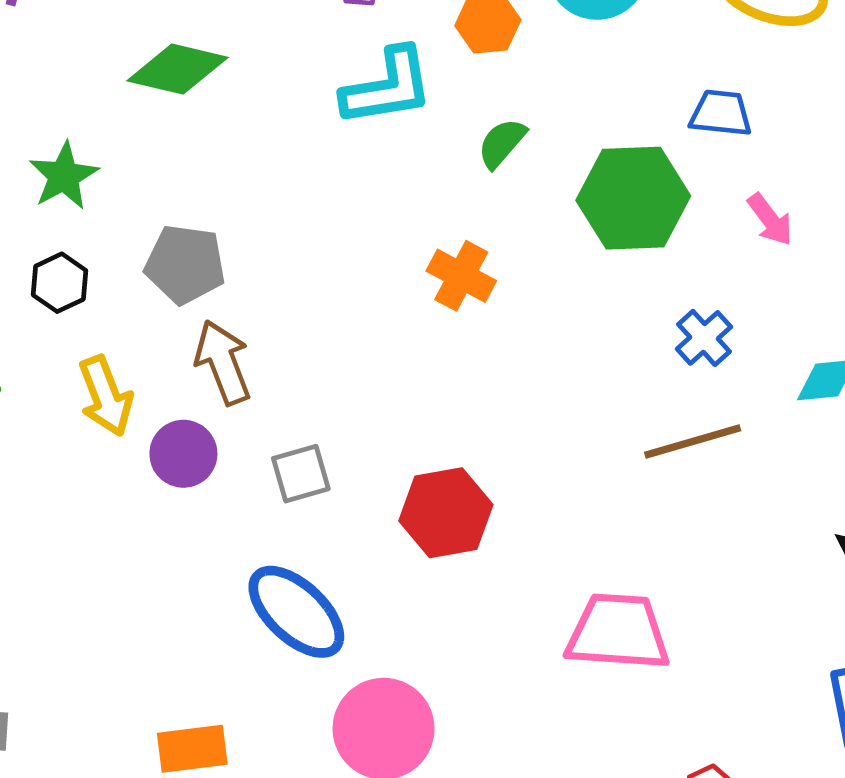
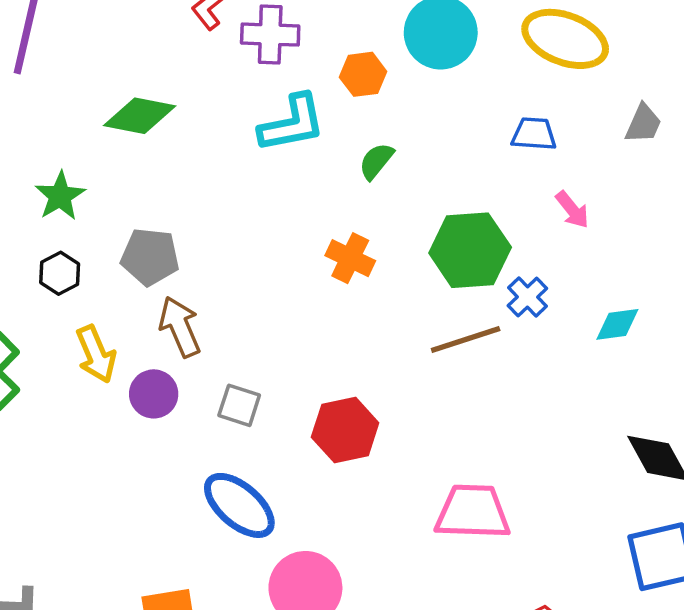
green hexagon: (633, 198) -> (470, 250), moved
brown line: (693, 442) -> (466, 340), moved
gray square: (301, 474) -> (239, 405), turned 36

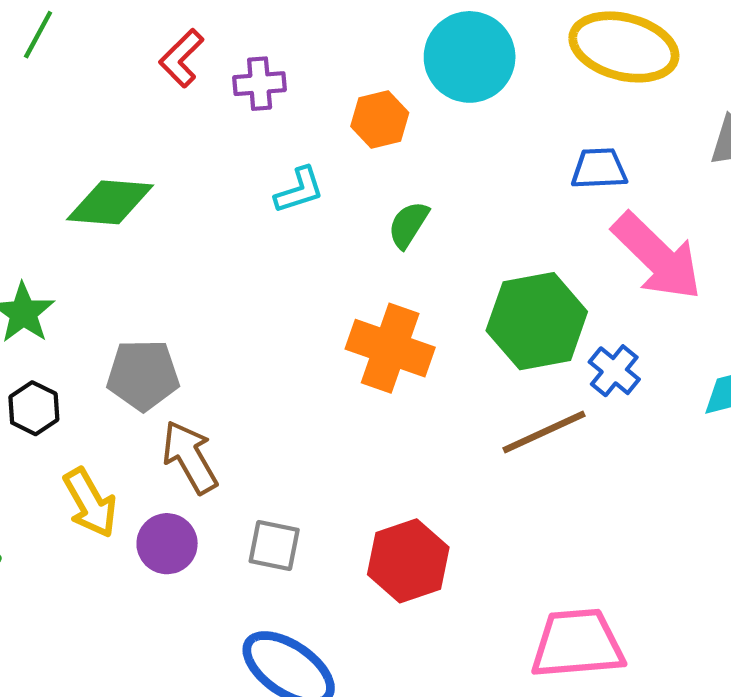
purple cross: (270, 35) -> (260, 84), size x0.7
cyan L-shape: (292, 123) -> (299, 190), size x0.6
pink arrow: (572, 210) -> (657, 257), size x2.0
orange cross: (350, 258) -> (390, 348), size x1.4

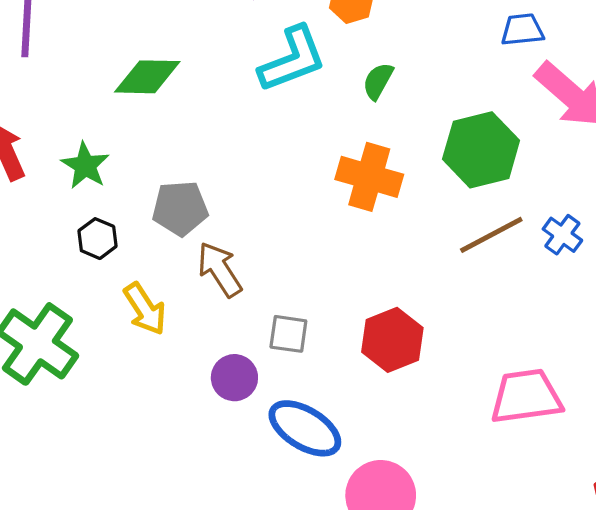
cyan L-shape: (299, 190) -> (292, 59), size x1.8
blue cross: (614, 371) -> (562, 235), moved
purple circle: (167, 544) -> (234, 378), moved

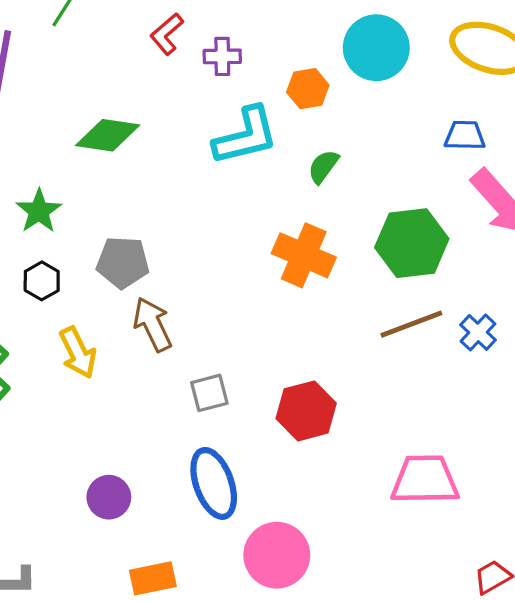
gray square: (288, 334) -> (209, 393), turned -30
purple circle: (234, 378) -> (109, 497), moved
blue ellipse: (305, 428) -> (214, 483), turned 32

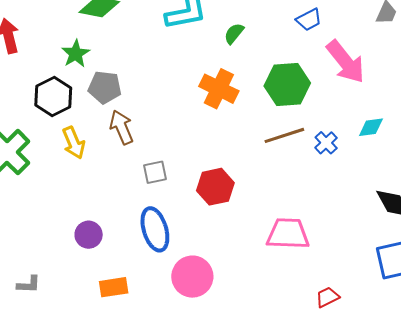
blue trapezoid: (465, 135) -> (309, 20), moved, turned 148
green star: (39, 211) -> (76, 54), moved
black hexagon: (42, 281) -> (53, 96), size x1.6

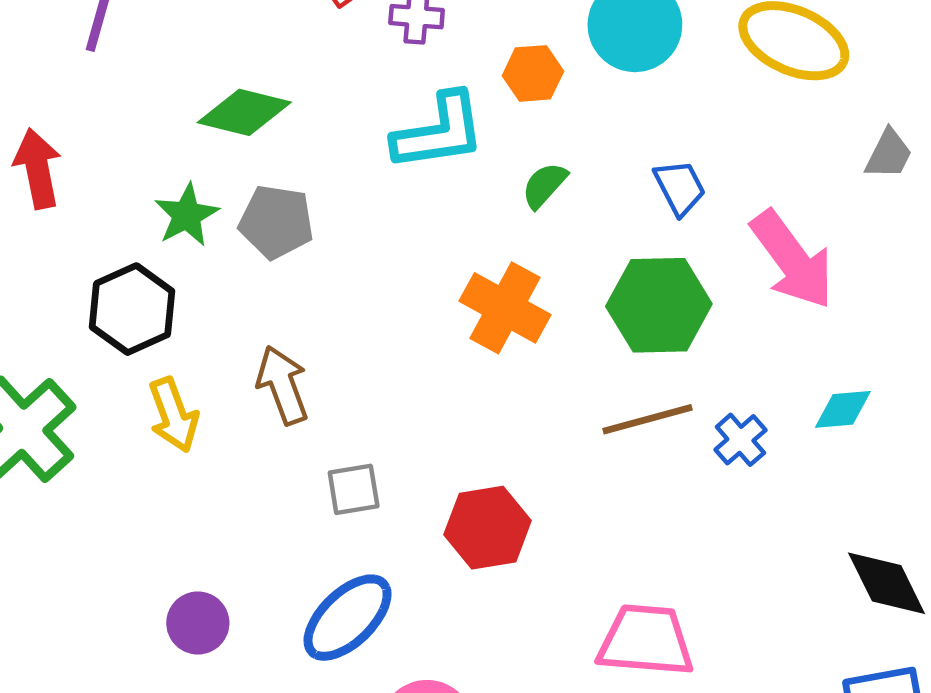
blue trapezoid: (309, 20) -> (680, 187), moved, turned -92
gray pentagon: (105, 87) -> (276, 222), moved
blue ellipse: (155, 229) -> (348, 618), turned 60

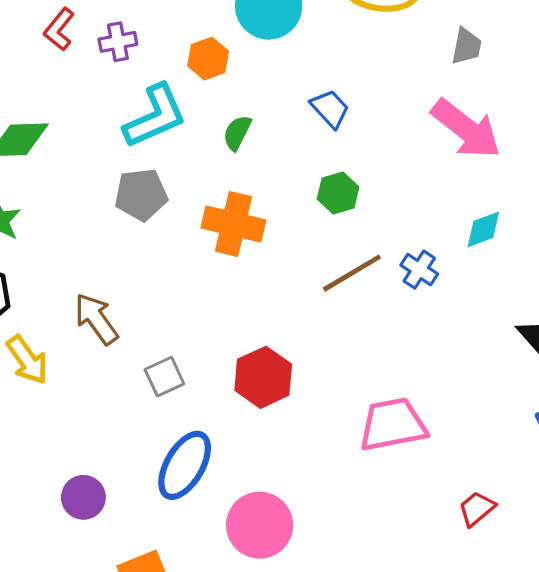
gray pentagon: (276, 222) -> (141, 195), moved
pink arrow: (792, 260) -> (466, 129), moved
green hexagon: (659, 305) -> (338, 193), size x0.6

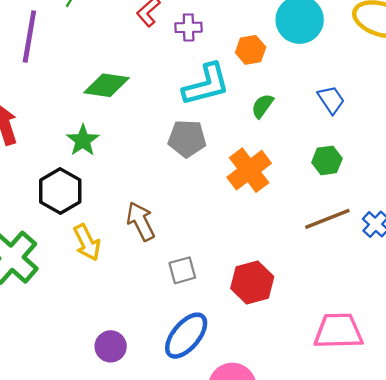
orange cross: (233, 224) -> (249, 170), turned 30

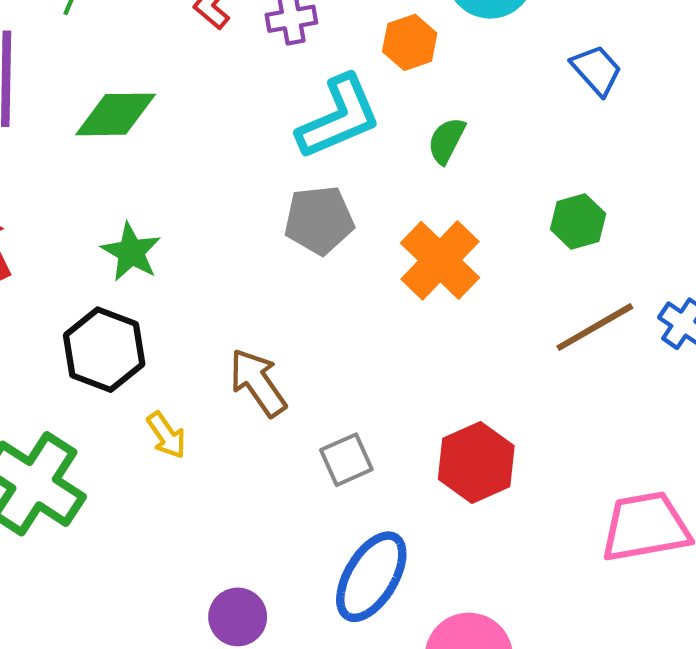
green diamond: (106, 85) -> (116, 114), moved
blue trapezoid: (331, 100) -> (597, 70), moved
yellow arrow: (87, 242) -> (166, 435), size x0.7

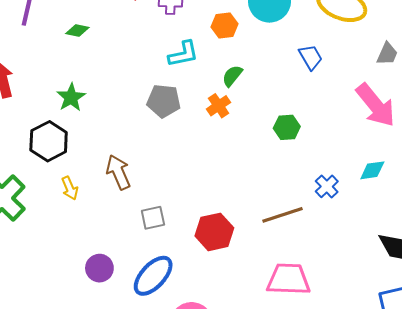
green diamond: (116, 114) -> (77, 30), size x0.6
cyan L-shape: (339, 117) -> (183, 54), size x0.7
orange cross: (440, 260) -> (219, 106), moved, size x0.6
brown line: (595, 327) -> (282, 215), moved
purple circle: (238, 617) -> (99, 268), moved

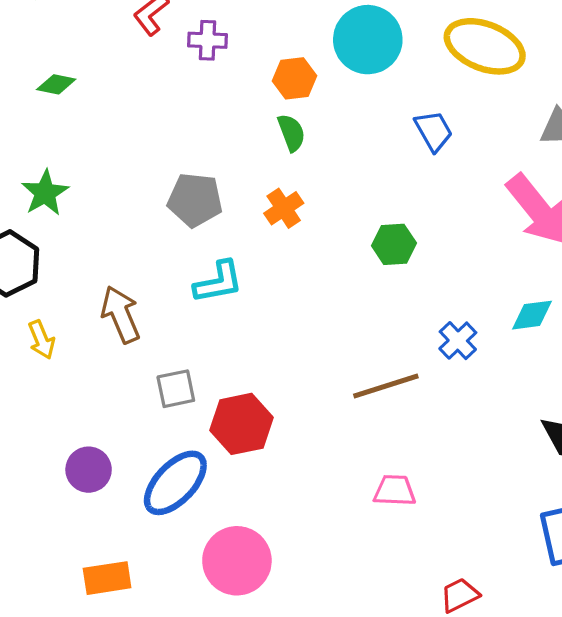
cyan L-shape: (183, 54) -> (218, 282), moved
green semicircle: (232, 76) -> (291, 133), moved, turned 120
red hexagon: (214, 232) -> (242, 424), moved
pink trapezoid: (289, 279) -> (395, 491), size x0.6

